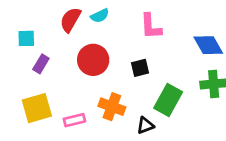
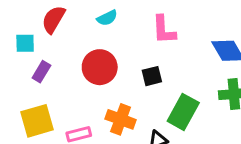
red semicircle: (70, 20) -> (53, 19), moved

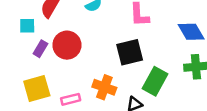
red circle: (100, 67) -> (67, 45), moved
black square: (152, 76) -> (130, 52), size x1.6

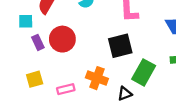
purple rectangle: (40, 49) -> (38, 42), turned -56
yellow square: (37, 88) -> (35, 79), size x0.7

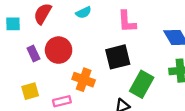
cyan square: (26, 21) -> (13, 24), moved
orange cross: (97, 78) -> (84, 80), moved

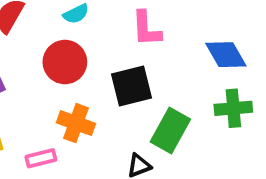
red circle: (59, 50) -> (65, 62), moved

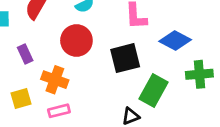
blue diamond: (226, 55) -> (175, 40), moved, turned -32
orange cross: (76, 123) -> (55, 80), moved

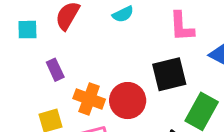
red circle: (76, 40) -> (128, 101), moved

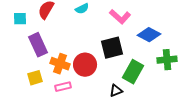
pink L-shape: (182, 26) -> (120, 17), turned -45
purple rectangle: (55, 70) -> (38, 45), size x1.6

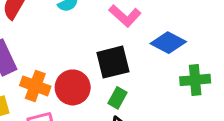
green rectangle: (133, 72) -> (117, 98), moved, size x0.6

